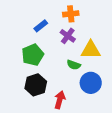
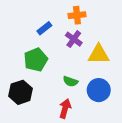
green semicircle: (74, 65) -> (70, 81), moved
black hexagon: (36, 85) -> (21, 92), moved

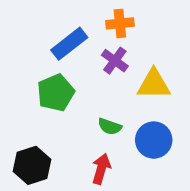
blue rectangle: (44, 28) -> (69, 44), size x1.5
black hexagon: (21, 92) -> (32, 165), moved

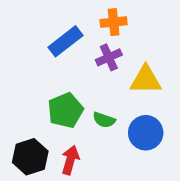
purple cross: (115, 61) -> (109, 57), turned 30
green pentagon: (56, 93) -> (65, 110), moved
red arrow: (101, 169) -> (70, 160), moved

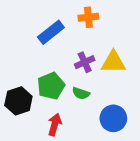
purple cross: (109, 57) -> (85, 62), moved
blue circle: (146, 133) -> (113, 118), moved
black hexagon: (30, 157) -> (18, 101), moved

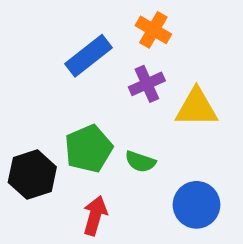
orange cross: (88, 17) -> (153, 30), turned 36
purple cross: (85, 62) -> (147, 84), moved

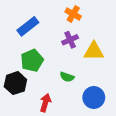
blue rectangle: (88, 56) -> (28, 26), moved
green pentagon: (88, 149) -> (32, 60), moved

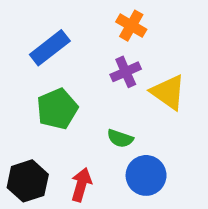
yellow triangle: (94, 51) -> (168, 92), turned 35
black hexagon: (15, 83) -> (28, 181), moved
blue circle: (94, 98) -> (146, 175), moved

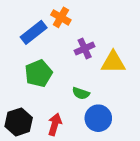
orange cross: (131, 26) -> (61, 17), moved
yellow triangle: (168, 92) -> (113, 62), turned -35

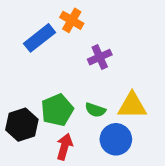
yellow triangle: (113, 62) -> (132, 106), moved
green pentagon: (39, 73) -> (57, 110), moved
black hexagon: (19, 122) -> (22, 125), moved

